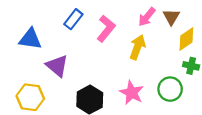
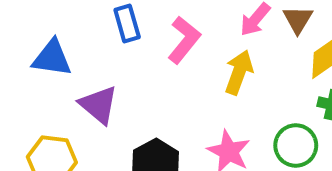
blue rectangle: (73, 19) -> (127, 24), turned -54

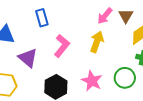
pink L-shape: (184, 40) -> (62, 46), moved

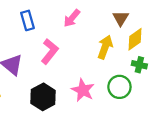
pink arrow: (105, 16) -> (72, 18), moved
yellow arrow: (97, 42) -> (105, 47), moved

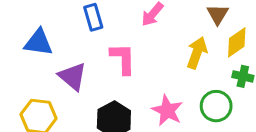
pink L-shape: (50, 51) -> (123, 59), turned -40

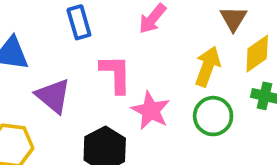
green circle: (216, 106) -> (213, 116), moved
pink star: (167, 110) -> (151, 111), moved

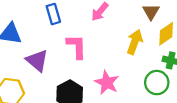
pink star: (151, 111) -> (107, 83), moved
green circle: (213, 116) -> (157, 83), moved

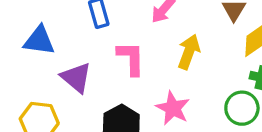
yellow arrow: (135, 42) -> (189, 52), moved

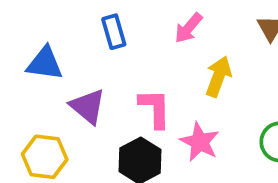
pink L-shape: (131, 58) -> (155, 108), moved

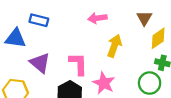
pink arrow: (188, 28) -> (97, 18), turned 42
blue rectangle: (114, 32) -> (39, 20), moved, turned -60

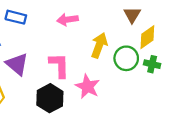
pink arrow: (97, 18) -> (67, 20), moved
green circle: (150, 83) -> (126, 58), moved

